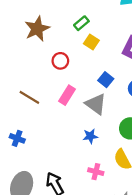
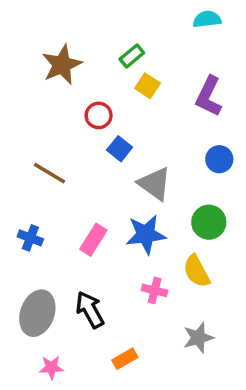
blue square: (106, 80) -> (120, 149), moved
pink rectangle: (67, 95) -> (93, 240), moved
blue star: (90, 136) -> (146, 234), size x1.6

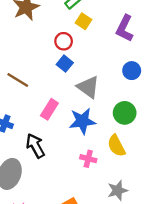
red circle: (99, 115) -> (64, 41), moved
pink rectangle: (93, 240) -> (49, 109), moved
black arrow: (90, 310) -> (35, 146), moved

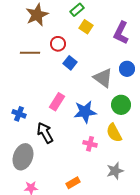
red circle: (64, 41) -> (58, 44), moved
brown line: (18, 80) -> (30, 53), moved, turned -30
gray triangle: (88, 87) -> (103, 78), moved

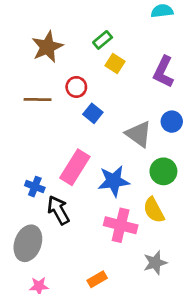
pink rectangle: (57, 102) -> (75, 167), size x1.4
blue cross: (19, 114) -> (35, 187), moved
pink cross: (90, 144) -> (121, 225), size x1.6

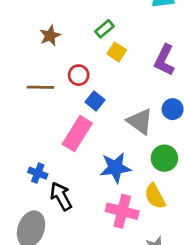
brown star: (47, 47) -> (50, 36), size x0.7
pink rectangle: (75, 167) -> (77, 134), moved

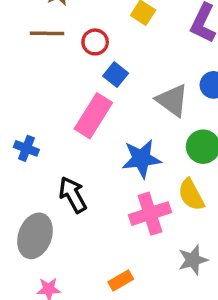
brown line: (41, 87) -> (47, 33), moved
blue cross: (38, 173) -> (26, 148), moved
pink cross: (122, 211) -> (150, 214), turned -32

